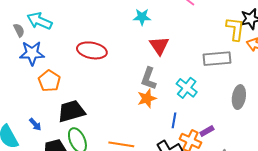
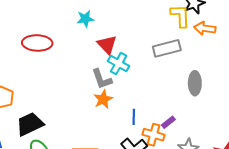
red ellipse: (92, 50) -> (37, 43), moved
gray L-shape: (149, 78) -> (102, 79), turned -30
cyan cross: (187, 88) -> (119, 64), moved

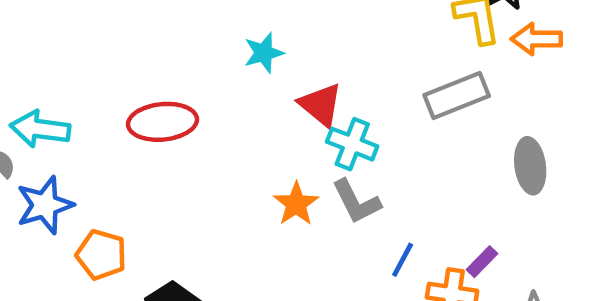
gray L-shape: (102, 79) -> (356, 202), moved
orange star: (103, 99) -> (296, 204), moved
blue line: (134, 117) -> (403, 260), turned 35

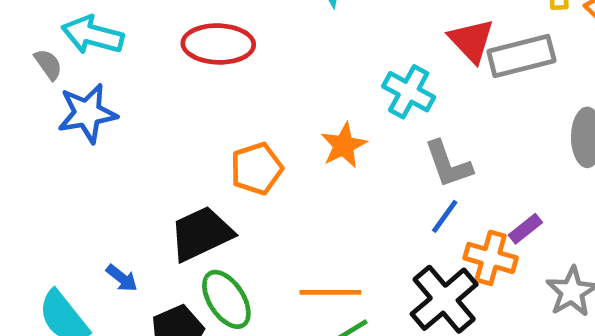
red triangle: (321, 105) -> (471, 41), moved
gray L-shape: (356, 202) -> (448, 164), moved
orange pentagon: (101, 255) -> (257, 169), moved, turned 30

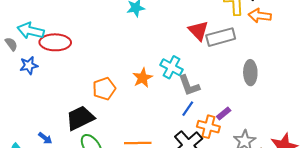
red ellipse: (218, 44) -> (55, 42), moved
cyan cross: (409, 92) -> (172, 67), moved
blue star: (87, 113) -> (29, 65), size x0.7

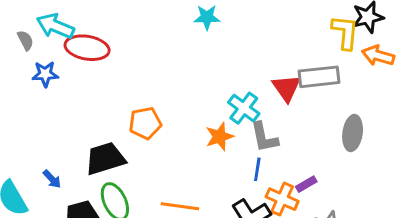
red triangle: (198, 31) -> (286, 88), moved
orange star: (143, 78) -> (220, 136), moved
blue line: (188, 109) -> (257, 169), turned -35

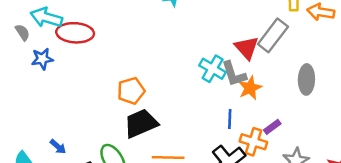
gray rectangle: (319, 77) -> (273, 35), turned -40
orange star: (220, 136) -> (250, 88), moved
gray L-shape: (264, 137) -> (234, 74), moved
black trapezoid: (105, 159) -> (141, 123), moved

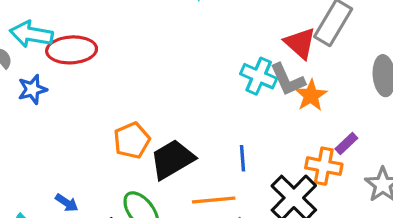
orange pentagon: (131, 91) -> (132, 140), moved
blue line: (230, 119) -> (243, 158), moved

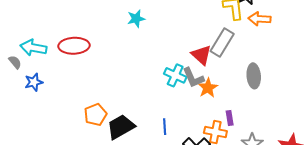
red ellipse: (72, 50) -> (74, 46), moved
purple rectangle: (346, 143) -> (230, 118), turned -56

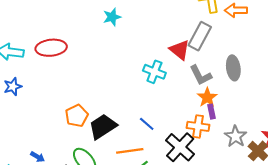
gray L-shape: (193, 78) -> (201, 75), moved
orange star: (208, 88) -> (207, 97), moved
blue line: (165, 127) -> (147, 124), turned -42

